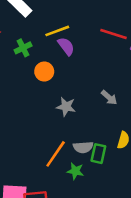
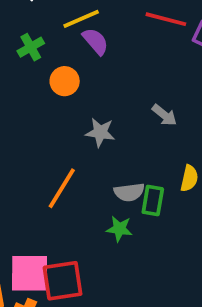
orange line: (56, 154) -> (62, 188), moved

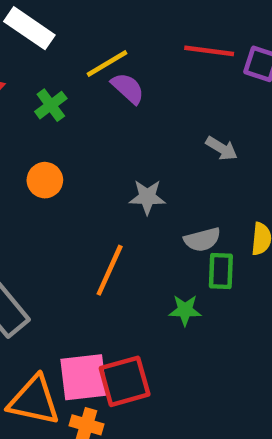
orange circle: (65, 81) -> (45, 180), moved
gray arrow: (164, 115) -> (222, 148), moved
gray semicircle: (129, 192) -> (202, 240), moved

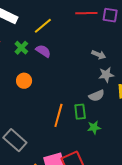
purple semicircle: (128, 88) -> (43, 51), moved
gray star: (147, 197) -> (106, 75), moved
green rectangle: (221, 271) -> (80, 112), moved

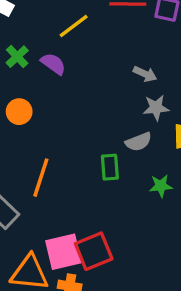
yellow line: (43, 26) -> (74, 26), moved
orange line: (58, 115) -> (41, 178), moved
green star: (94, 127) -> (161, 186), moved

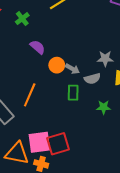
purple semicircle: (53, 64) -> (38, 47), moved
gray arrow: (145, 74) -> (72, 69), moved
orange circle: (19, 112) -> (57, 65), moved

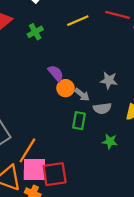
purple semicircle: (38, 47) -> (56, 73), moved
gray star: (105, 59) -> (109, 80), moved
orange line: (30, 95) -> (27, 150), moved

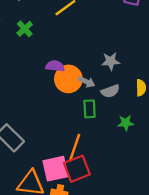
purple semicircle: (56, 73) -> (55, 66), turned -30
orange circle: (65, 88) -> (68, 79), size x1.5
orange line: (27, 150) -> (75, 148), moved

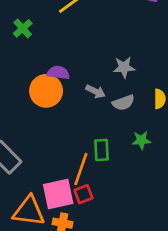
orange circle: (68, 79) -> (46, 91), moved
green rectangle: (90, 109) -> (101, 150), moved
red square: (77, 169) -> (83, 194), size x0.6

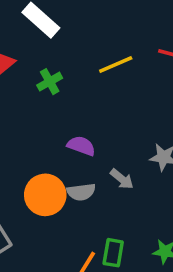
orange circle: (46, 91) -> (45, 195), moved
gray semicircle: (123, 103) -> (81, 192), moved

